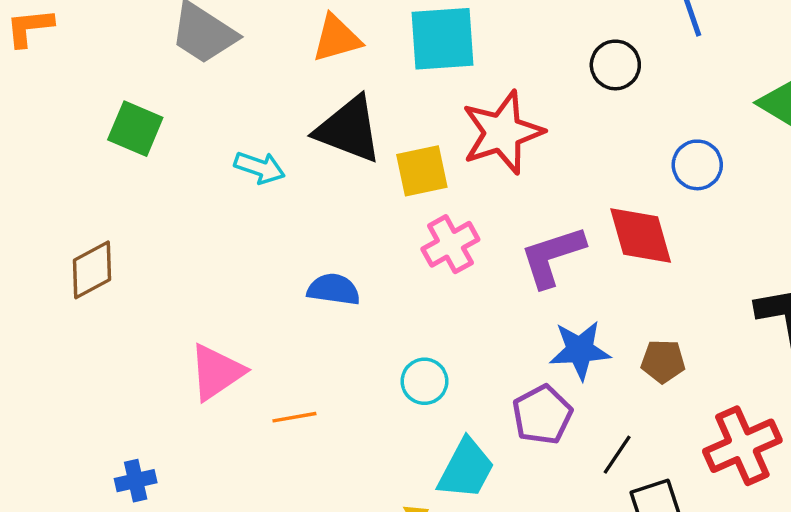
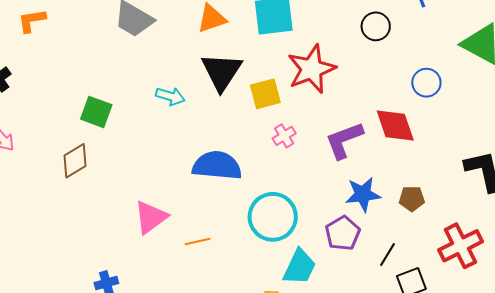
green square: (135, 129) -> (96, 112), moved
black triangle: (349, 130) -> (221, 72), turned 45
pink cross: (450, 244) -> (284, 136), size x0.7
blue semicircle: (334, 289) -> (217, 166), size x1.6
cyan circle: (424, 381) -> (273, 217), size x1.8

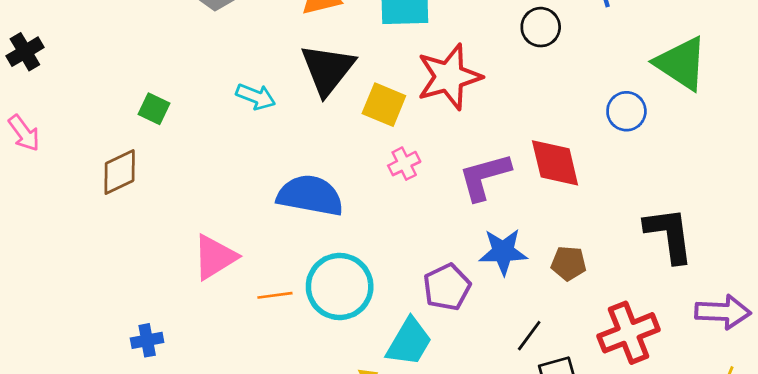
blue circle: (426, 83) -> (626, 111), moved
yellow square: (265, 94) -> (384, 105), turned 32
green square: (96, 112) -> (154, 109), size x0.7
cyan circle: (273, 217) -> (340, 286), moved
purple pentagon: (343, 233) -> (447, 287), moved

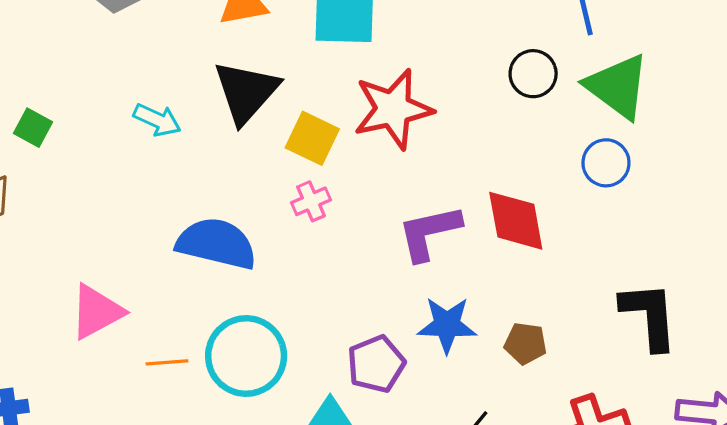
black circle: (541, 27) -> (533, 74), moved
green triangle: (681, 63) -> (618, 86), moved
pink cross: (404, 164) -> (311, 201), moved

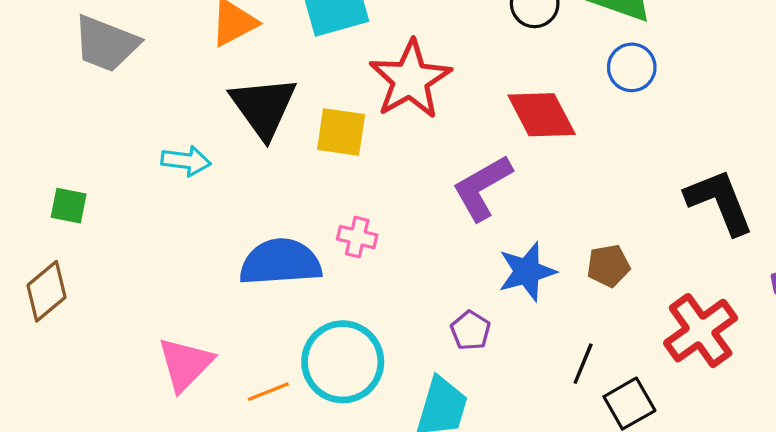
pink cross: (311, 201) -> (357, 237), moved, turned -36
red diamond: (516, 221) -> (542, 115), moved
purple pentagon: (376, 364) -> (471, 330), size x0.7

